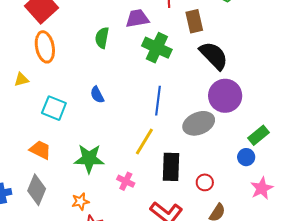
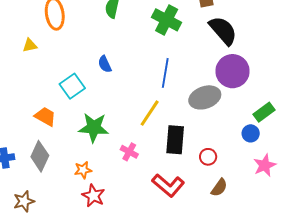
cyan square: (54, 108) -> (72, 86), moved, turned 30

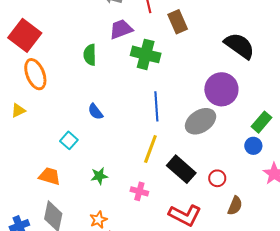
black semicircle: (223, 30) -> (239, 46), moved
cyan square: (72, 86) -> (69, 140), size x0.7
green star: (94, 128) -> (99, 176), size x0.6
black rectangle: (175, 140) -> (181, 169), turned -40

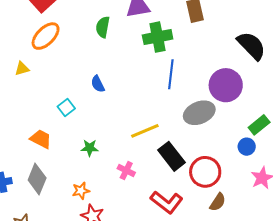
green cross: (146, 54) -> (158, 37), turned -36
orange ellipse: (35, 74) -> (46, 36), turned 56
blue line: (156, 106) -> (171, 74), moved
yellow line: (150, 149) -> (145, 131), turned 36
red circle: (217, 178) -> (205, 172), size x1.8

